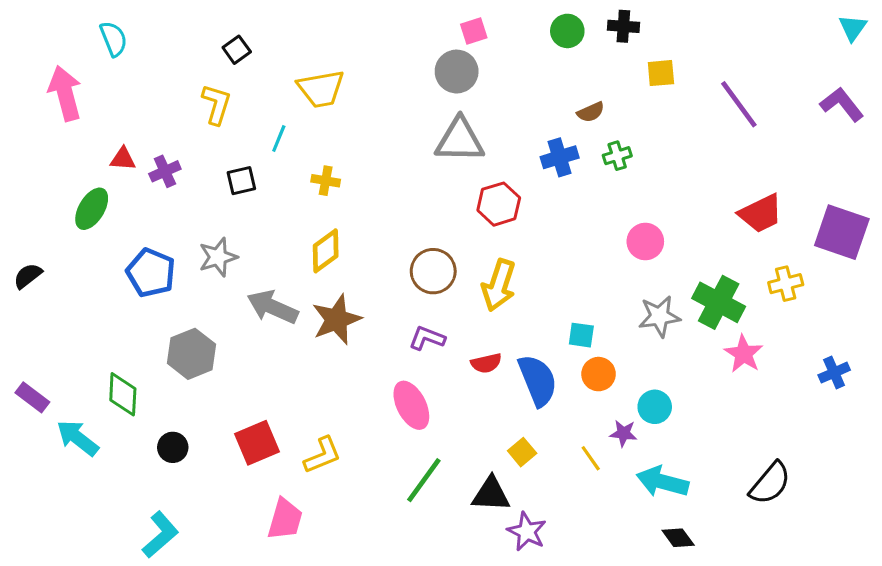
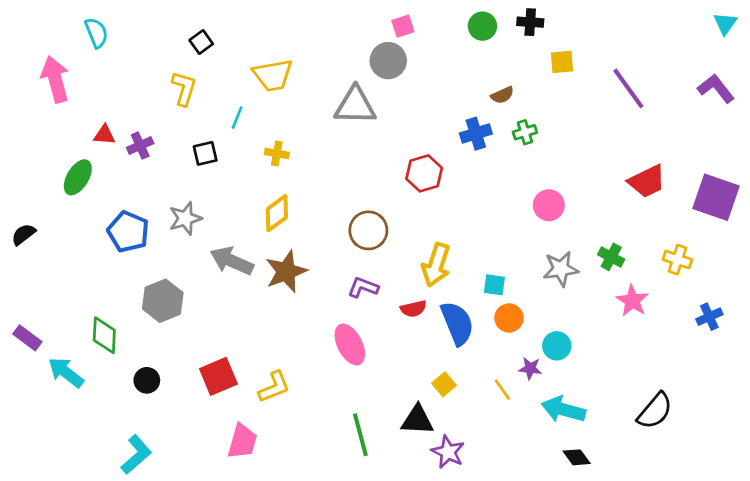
gray triangle: (460, 140) -> (355, 106), moved
yellow cross: (786, 284) -> (677, 260), moved, turned 32
yellow arrow: (499, 285) -> (436, 265), moved
green cross: (719, 302) -> (611, 257), size x0.6
green line: (424, 480) -> (360, 435), moved, turned -51

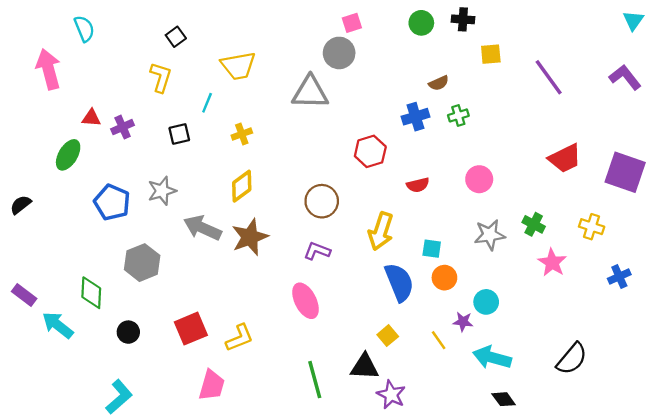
yellow cross: (277, 153) -> (242, 134), turned -30
red semicircle: (413, 309) -> (418, 185), moved

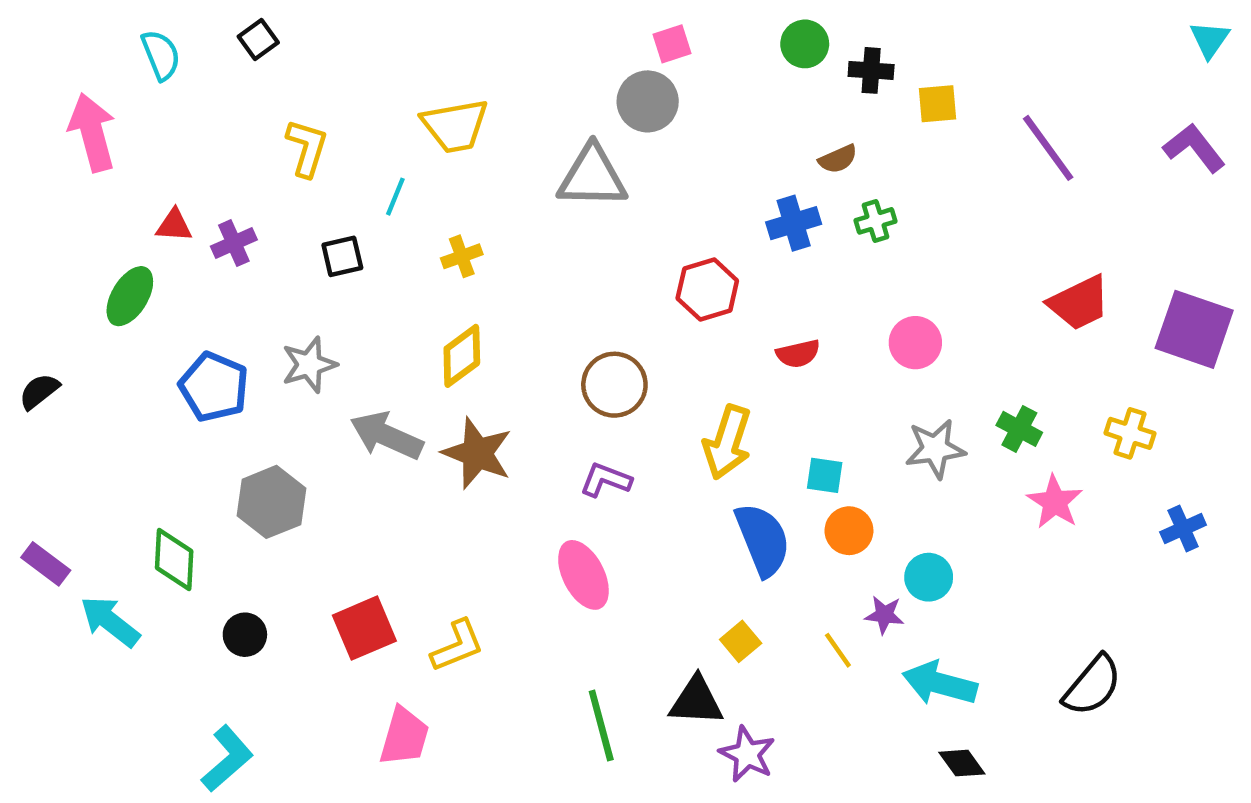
black cross: (463, 19) -> (871, 70), moved
black square: (176, 37) -> (258, 39), moved
brown star: (250, 237) -> (477, 453), turned -30

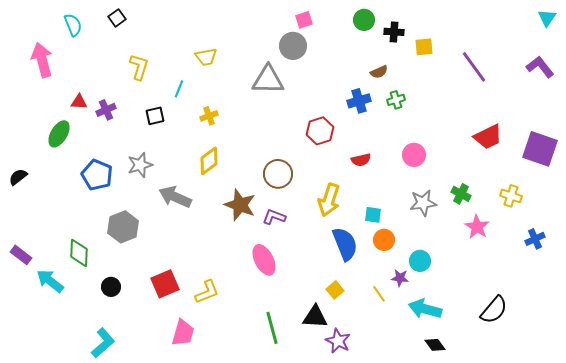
yellow trapezoid: (455, 126) -> (206, 57), size x0.7
brown star: (477, 453) -> (240, 205), moved

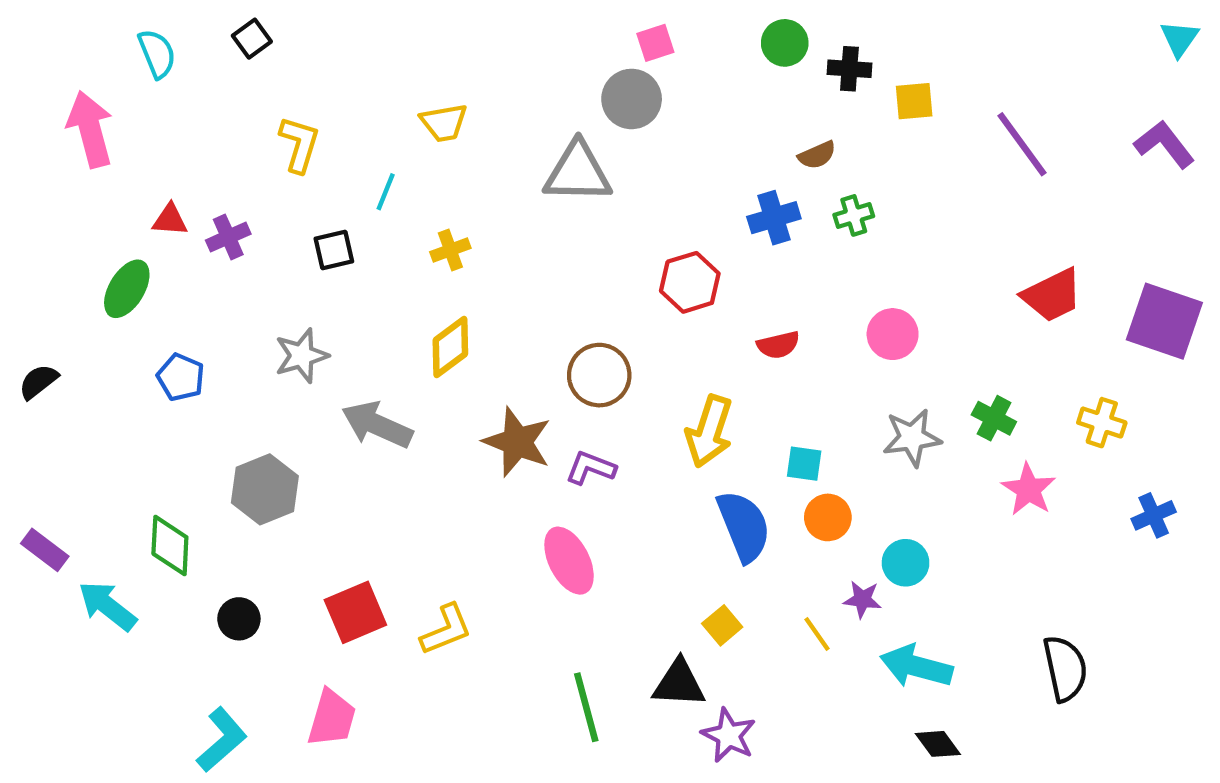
blue pentagon: (97, 175) -> (181, 377), moved, size x0.7
black semicircle: (494, 310) -> (1065, 668), turned -52
pink trapezoid: (183, 333) -> (332, 718), moved

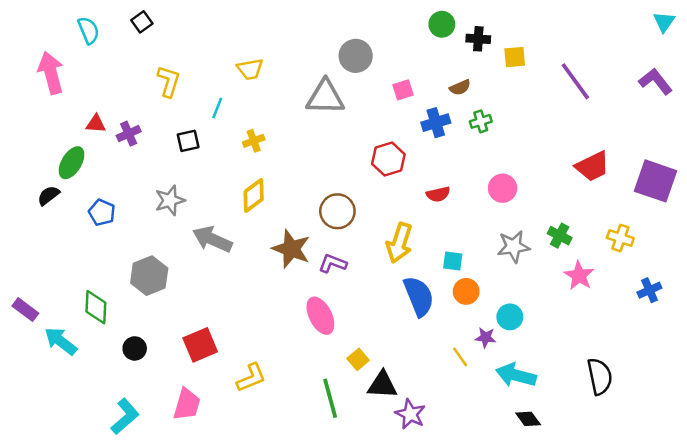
pink square: (655, 43) -> (403, 90), moved
black semicircle: (38, 382) -> (48, 195), moved
yellow square: (722, 625) -> (358, 359), moved
yellow L-shape: (446, 630) -> (251, 378), moved

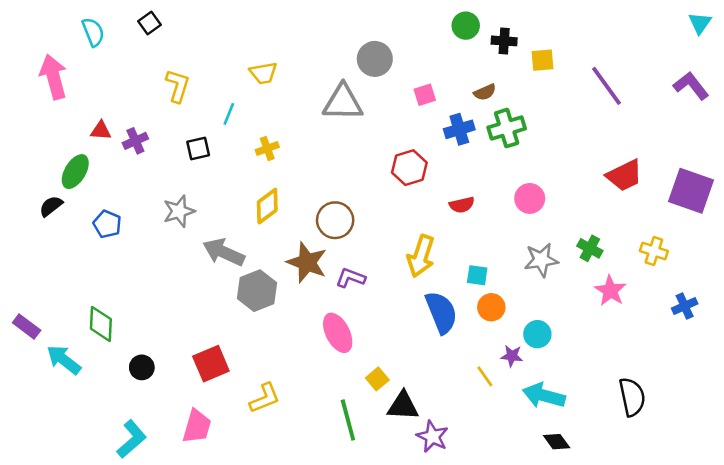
green cross: (481, 121) -> (507, 128), size x1.6
brown circle: (337, 211) -> (335, 220), moved
gray hexagon: (149, 276) -> (257, 291), moved

